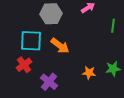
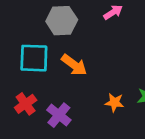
red cross: (24, 65) -> (26, 104), moved

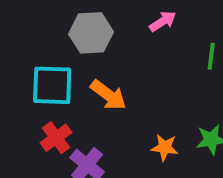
red cross: (26, 104) -> (56, 138), moved

